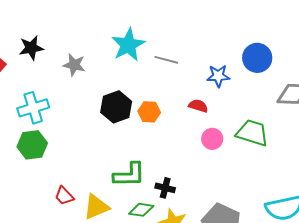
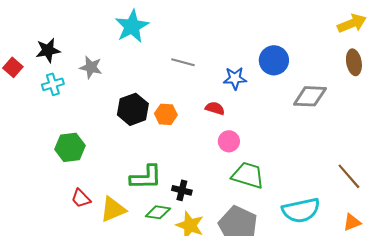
cyan star: (128, 45) -> (132, 26), moved
cyan cross: (33, 108) -> (53, 84), moved, size x0.7
green trapezoid: (252, 133) -> (248, 175), moved
green hexagon: (32, 145) -> (70, 147), moved

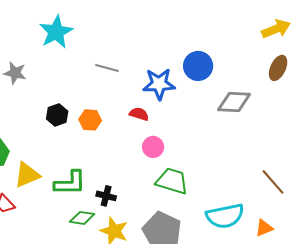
brown ellipse: (354, 62) -> (278, 68), turned 35
blue star: (235, 78) -> (159, 84), size x1.4
black hexagon: (133, 109) -> (57, 115), size x0.7
yellow triangle: (113, 209) -> (27, 175), moved
orange triangle: (352, 222) -> (264, 228), moved

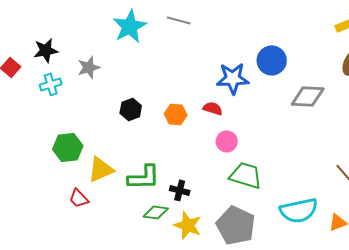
gray line: (107, 68) -> (179, 20), moved
gray star: (15, 73) -> (89, 67), turned -30
orange hexagon: (90, 120) -> (176, 114), moved

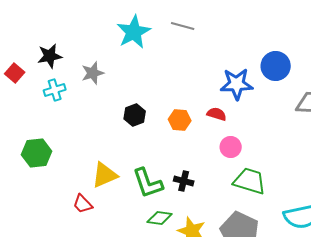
green hexagon: (68, 147) -> (37, 153), moved
green L-shape: (144, 177) -> (148, 183), turned 72
black cross: (180, 190) -> (184, 181), moved

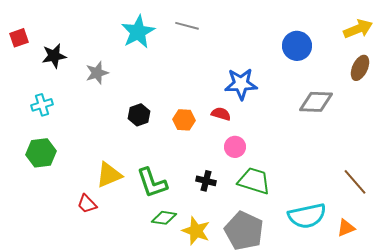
blue circle: (276, 66) -> (297, 46), moved
red square: (15, 73) -> (19, 38), moved, turned 30
cyan cross: (55, 90) -> (42, 105), moved
black cross: (184, 181) -> (206, 181), moved

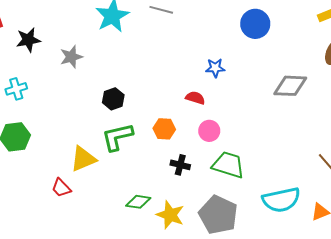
blue circle: (297, 46) -> (255, 24), moved
blue star: (241, 84) -> (215, 68), size x0.6
orange hexagon: (184, 120) -> (164, 129), moved
green L-shape: (152, 183) -> (117, 137), moved, turned 96

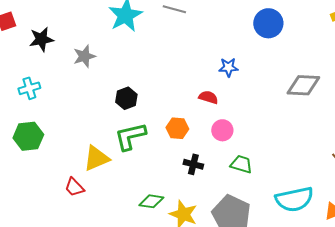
green trapezoid: (228, 165) -> (241, 164), size x0.7

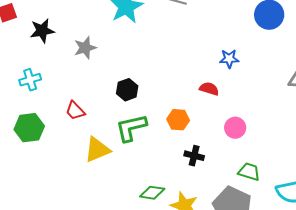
pink circle: (222, 130) -> (235, 128), moved
green trapezoid: (241, 164) -> (249, 172), moved
red trapezoid: (74, 187) -> (75, 111), moved

